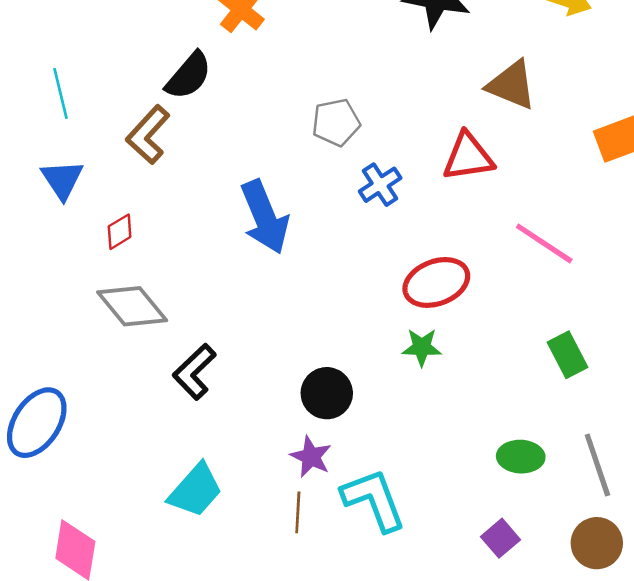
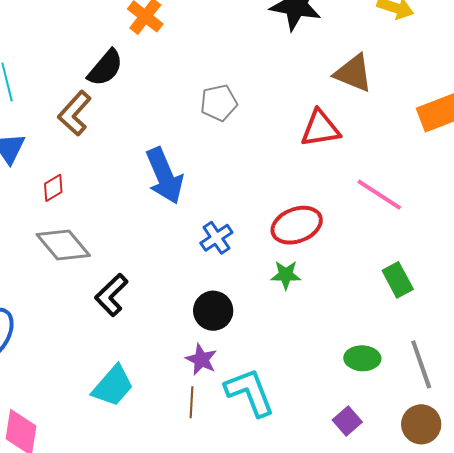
blue cross: (380, 185) -> (216, 238), moved

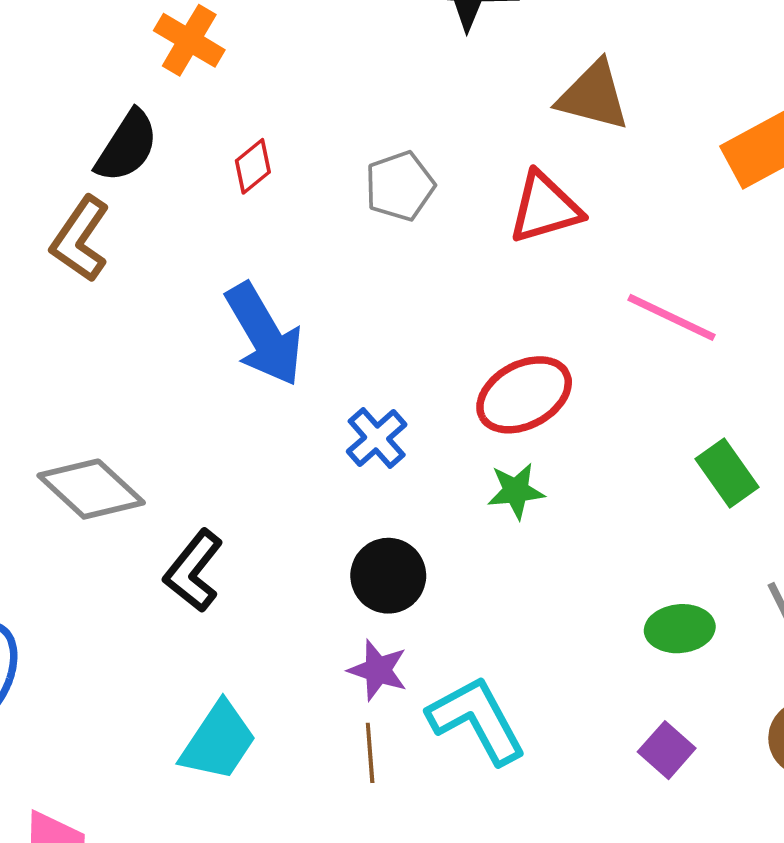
gray pentagon: (219, 103) -> (400, 186), moved
red diamond: (53, 188) -> (253, 166), moved

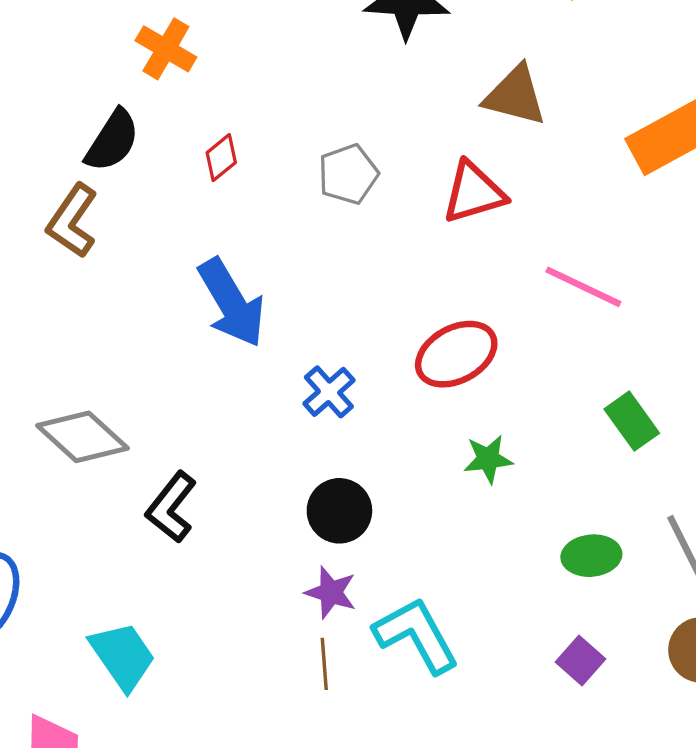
green star: (516, 491) -> (488, 459), moved
cyan trapezoid: (218, 741) -> (123, 656), moved, turned -68

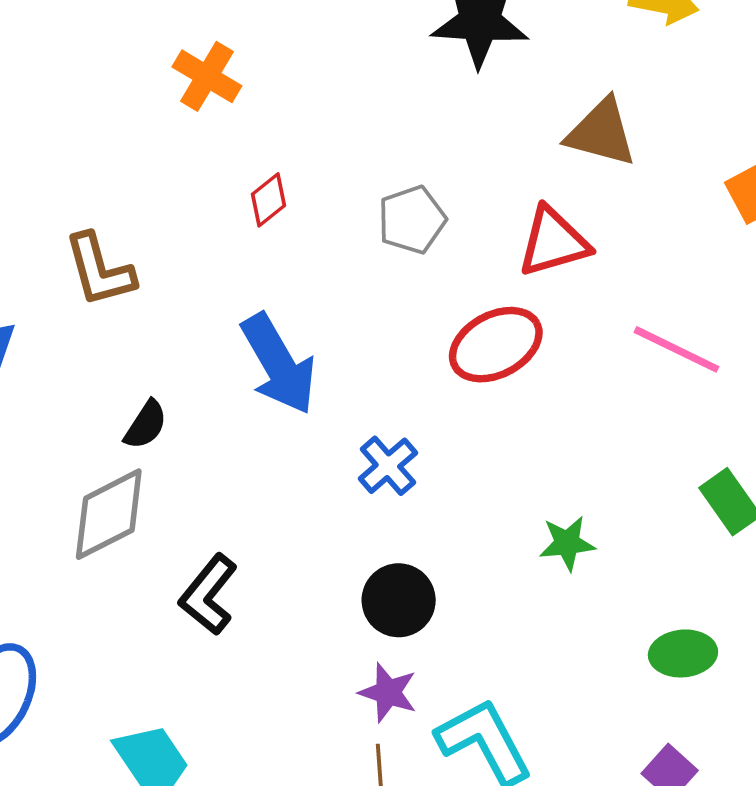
black semicircle: (112, 141) -> (146, 425), moved, size x0.7
brown L-shape: (72, 221) -> (99, 270), turned -50
red ellipse: (456, 354) -> (496, 345), moved
gray diamond: (82, 437) -> (109, 514), turned -70

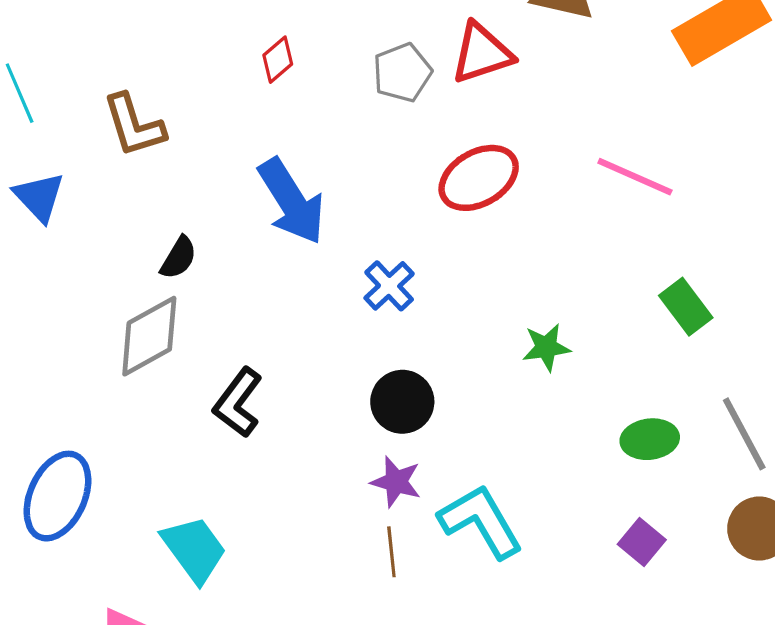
red triangle: (554, 242) -> (482, 53), moved

